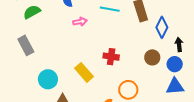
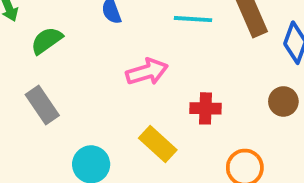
pink arrow: (80, 22) -> (147, 72), moved, size x1.5

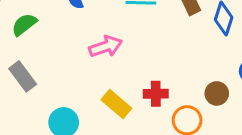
brown circle: (283, 101) -> (217, 93), moved
red cross: (206, 108) -> (156, 94), moved

